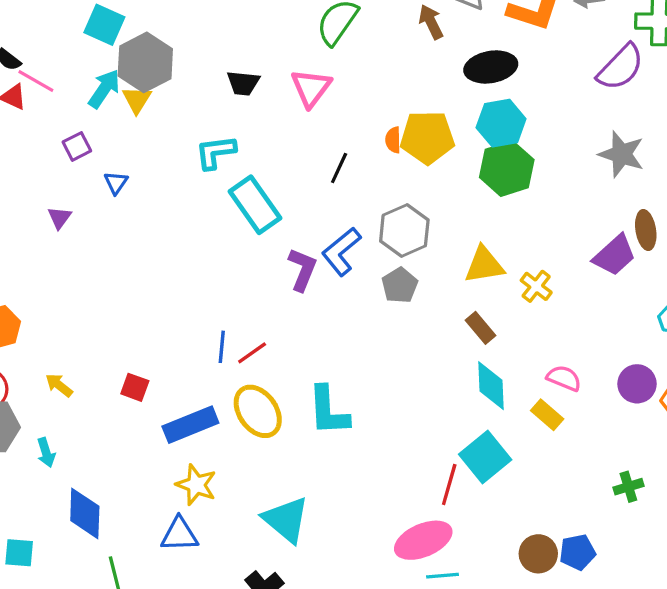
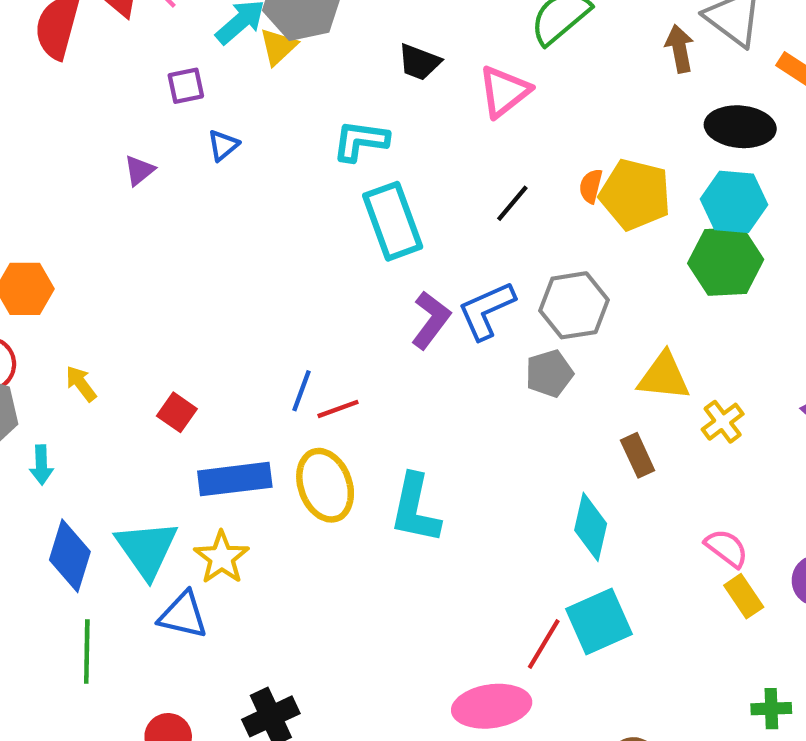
cyan diamond: (491, 386) -> (591, 527), moved
yellow rectangle: (547, 415) -> (744, 596), moved
cyan triangle: (286, 520) -> (147, 549), moved

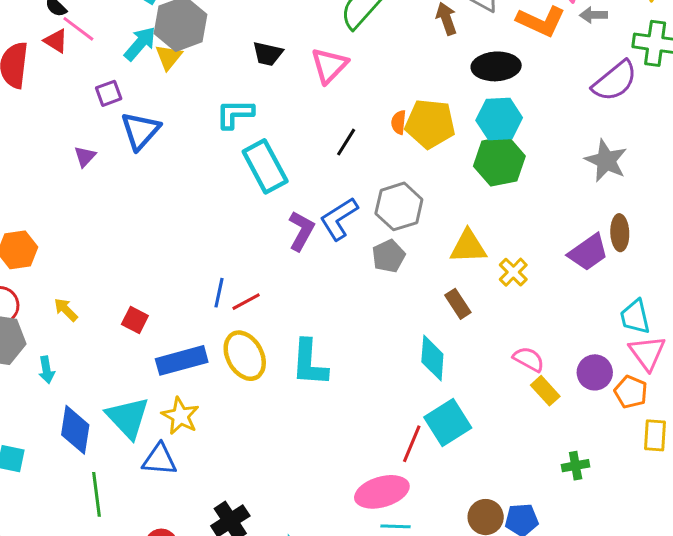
blue triangle: (223, 145) -> (140, 131), size x1.8

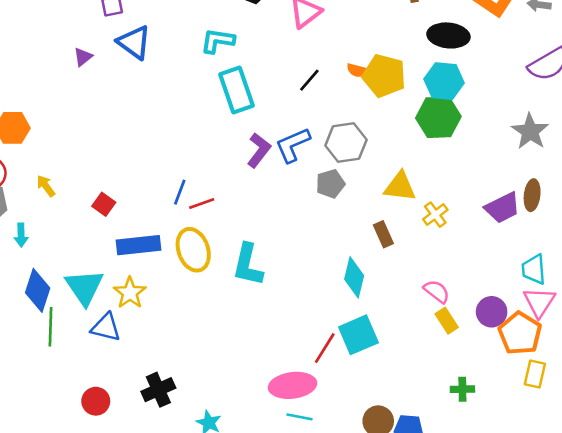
orange semicircle: (399, 122) -> (357, 70), turned -90
blue triangle: (140, 131) -> (134, 42), turned -45
orange pentagon: (631, 392) -> (520, 333), size x1.5
green line: (97, 494) -> (50, 327), moved

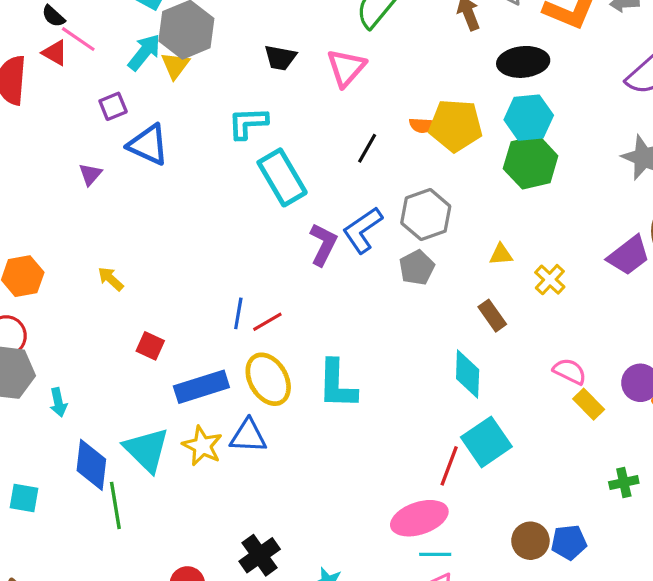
yellow arrow: (46, 186) -> (111, 279), moved
yellow triangle: (400, 187) -> (501, 254), size x0.6
blue triangle: (106, 327) -> (248, 436), moved

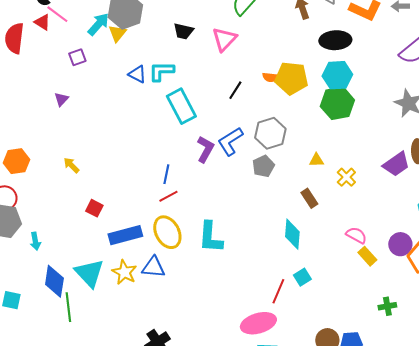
blue triangle: (148, 145) -> (137, 74), moved, size x0.7
blue line: (238, 313) -> (166, 174), moved
cyan square: (486, 442) -> (302, 277), size x0.6

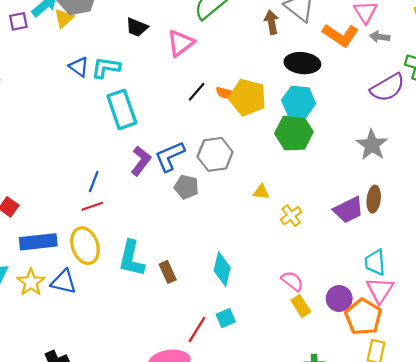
purple square: (77, 57) -> (18, 21), moved
black line: (235, 90) -> (197, 92), moved
gray pentagon: (263, 166) -> (186, 187), moved, turned 30
brown rectangle: (309, 198) -> (168, 272), moved

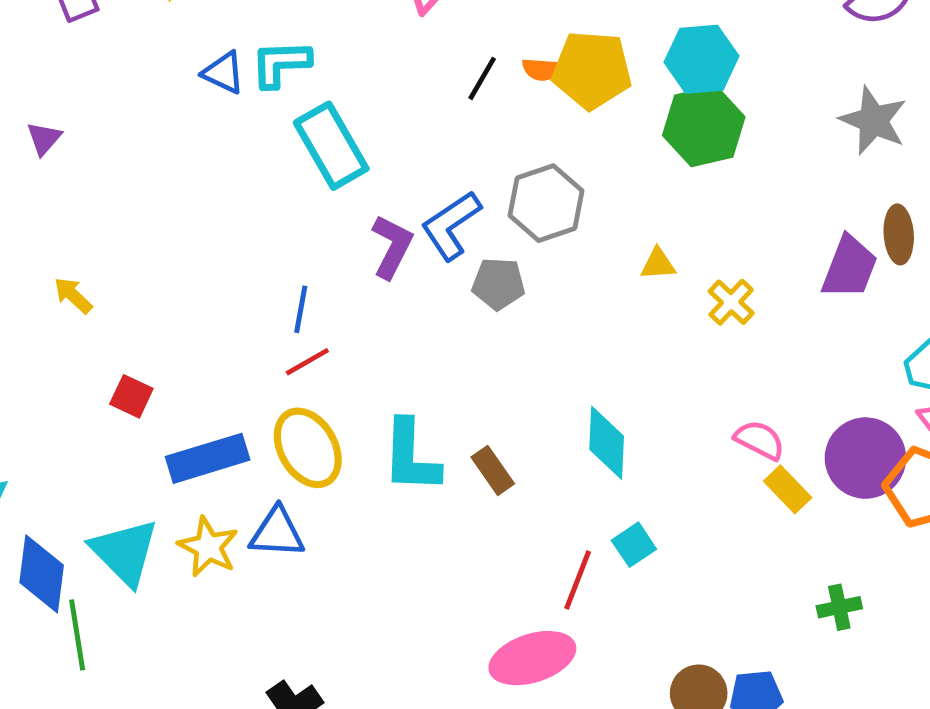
purple trapezoid: (348, 210) -> (850, 267), turned -32
purple circle: (339, 298) -> (865, 458), size x1.4

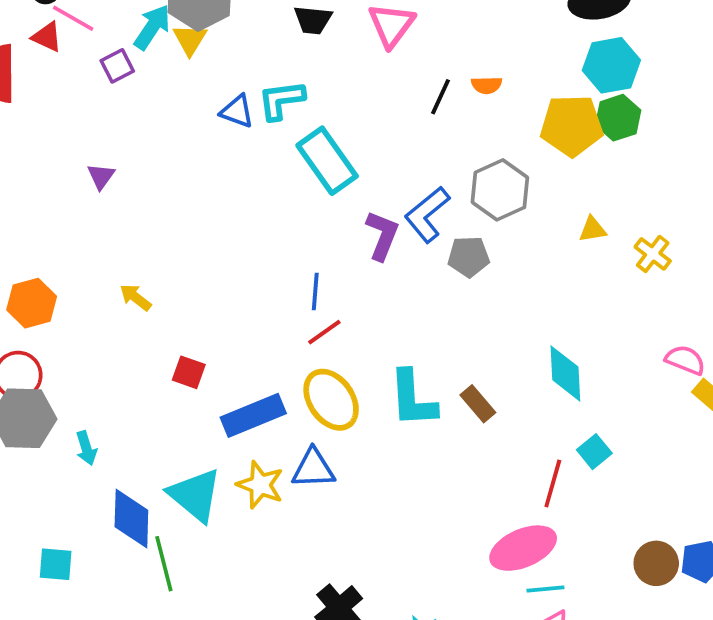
yellow pentagon: (592, 70) -> (572, 126), moved
green hexagon: (704, 126) -> (618, 118), size x0.7

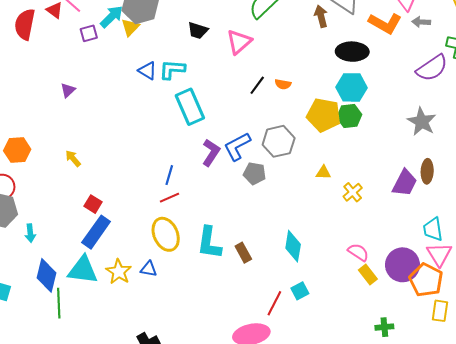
blue rectangle: (253, 415) -> (96, 232), moved, turned -44
blue triangle: (313, 469) -> (149, 269), size x0.7
cyan triangle: (195, 495) -> (83, 270), turned -44

